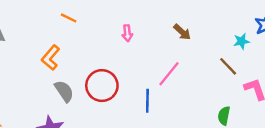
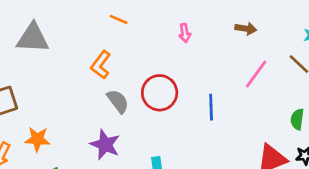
brown arrow: (182, 32) -> (246, 29), turned -30
pink line: (169, 74) -> (256, 74), moved

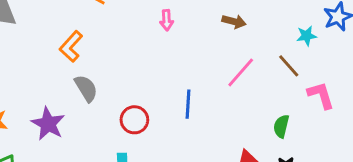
red circle: (160, 93) -> (134, 120), moved, size x0.7
purple star: (105, 145) -> (48, 124), moved

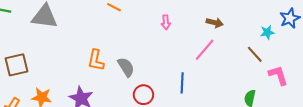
orange L-shape: (71, 46) -> (96, 60), moved, turned -30
pink line: (241, 72) -> (205, 50), moved
gray semicircle: (86, 88) -> (126, 67), moved

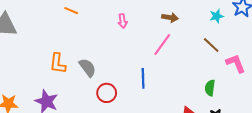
cyan star: (267, 32) -> (217, 16), moved

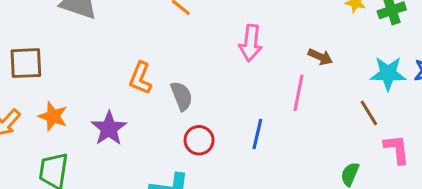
cyan star: (217, 16) -> (388, 73), size x1.6
pink arrow: (123, 21) -> (251, 43), size x1.6
pink line: (162, 45) -> (299, 93), turned -40

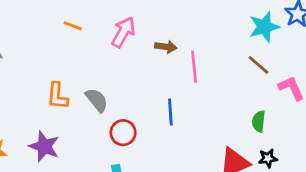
pink arrow: (251, 43) -> (123, 32), moved, turned -140
brown arrow: (320, 57) -> (166, 47), moved

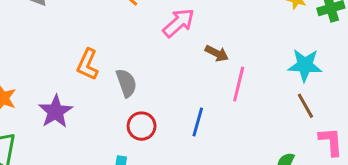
cyan star: (264, 27) -> (305, 65), moved

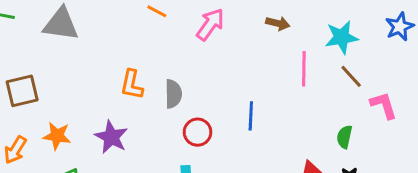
brown arrow: (217, 53) -> (278, 23), moved
gray semicircle: (126, 83) -> (173, 94), turned 32
pink line: (239, 84) -> (304, 69), moved

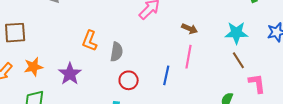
brown arrow: (278, 23) -> (190, 29), moved
pink line: (304, 69) -> (188, 57), moved
orange star: (57, 136) -> (33, 67), turned -30

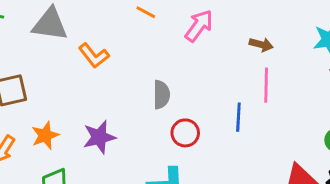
orange L-shape: (90, 41) -> (94, 56), moved, turned -50
purple star: (70, 74) -> (99, 137), turned 30

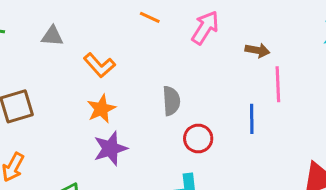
gray triangle: (50, 24) -> (52, 36), size x0.6
brown arrow: (261, 44) -> (257, 50), moved
orange star: (45, 135) -> (101, 109), moved

